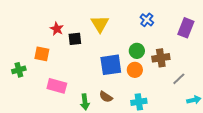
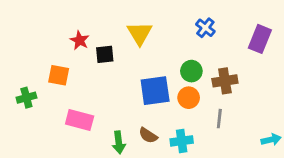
gray line: (179, 79) -> (219, 119), moved, turned -40
cyan cross: (139, 102) -> (182, 141), moved

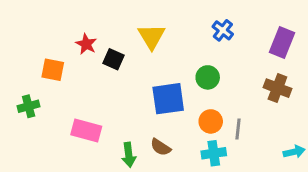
black square: (105, 54) -> (114, 59), turned 30
orange square: (59, 75) -> (53, 70), moved
brown cross: (225, 81) -> (277, 88), moved, turned 30
orange circle: (189, 98) -> (211, 121), moved
cyan cross: (182, 141) -> (214, 153), moved

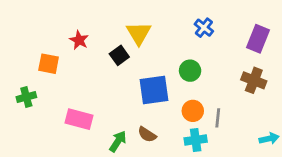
black square: (114, 59) -> (119, 55), moved, turned 30
green arrow: (129, 155) -> (118, 141), turned -140

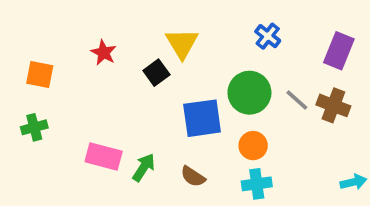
orange square: (49, 64) -> (40, 74), moved
green circle: (190, 71) -> (249, 93), size x1.5
gray line: (218, 118) -> (297, 100), moved, turned -54
green arrow: (118, 141) -> (144, 167), moved

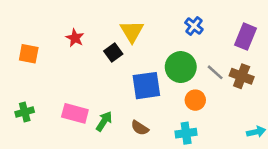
green cross: (34, 127) -> (25, 112), moved
orange circle: (253, 146) -> (195, 100), moved

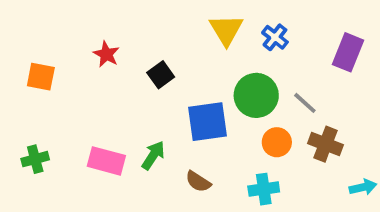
yellow triangle: (132, 31) -> (226, 30), moved
brown cross: (242, 76) -> (326, 144), moved
green arrow: (104, 121) -> (153, 155), moved

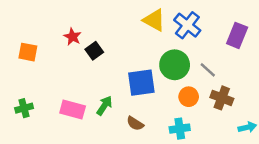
yellow triangle: (226, 30) -> (154, 20), turned -30
blue cross: (275, 37) -> (187, 25), size x1.5
black square: (161, 75) -> (94, 51), moved

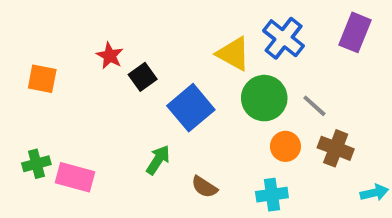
yellow triangle: (154, 20) -> (233, 54), moved
purple rectangle: (237, 35) -> (355, 32), moved
blue square: (141, 83) -> (191, 108), moved, turned -32
pink rectangle: (73, 109) -> (75, 177), moved

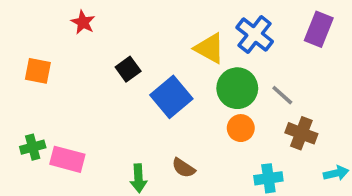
red star: (110, 56) -> (83, 22), moved
orange circle: (285, 146) -> (241, 128), moved
green arrow: (158, 160) -> (138, 178), moved, turned 144
cyan cross: (272, 195) -> (268, 178), moved

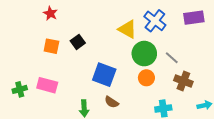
purple rectangle: (319, 29) -> (194, 18), turned 60
orange square: (38, 71) -> (51, 46), moved
blue square: (171, 97) -> (104, 75), moved, turned -30
pink rectangle: (67, 159) -> (47, 85), moved

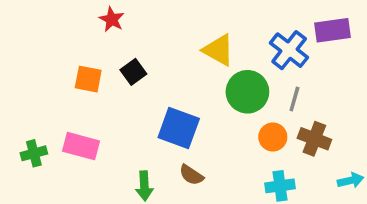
red star: (50, 13) -> (112, 19), moved
blue cross: (155, 21) -> (289, 50), moved
gray line: (172, 58) -> (294, 99), turned 64
orange circle: (146, 78) -> (273, 137), moved

